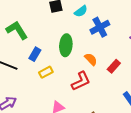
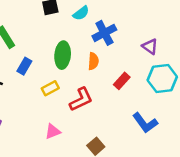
orange semicircle: (91, 59) -> (93, 61), moved, turned 48
yellow rectangle: (46, 72) -> (50, 88), moved

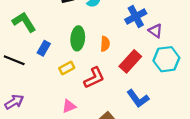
blue cross: (104, 33) -> (136, 17), moved
red rectangle: (122, 81) -> (130, 61), size x1.5
blue L-shape: (145, 123) -> (138, 99), moved

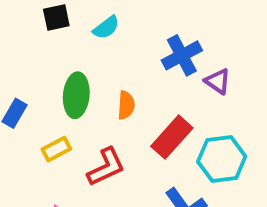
cyan hexagon: (166, 59) -> (222, 159), moved

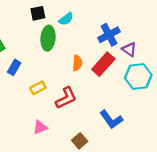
green ellipse: (76, 95) -> (48, 38), moved
red rectangle: (172, 137) -> (103, 64), moved
cyan hexagon: (222, 159) -> (138, 77), moved

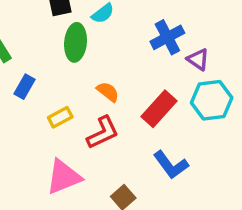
orange semicircle: (77, 63) -> (108, 92), moved, turned -56
red rectangle: (103, 64) -> (159, 109), moved
pink triangle: (40, 127) -> (64, 177), size x1.6

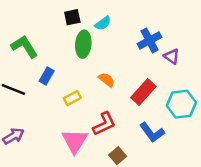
cyan hexagon: (212, 100) -> (181, 104), moved
red L-shape: (103, 133) -> (104, 124), moved
pink triangle: (64, 177) -> (75, 141), turned -36

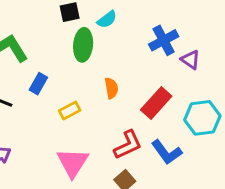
orange semicircle: (107, 80) -> (111, 88), turned 42
red L-shape: (104, 124) -> (128, 145), moved

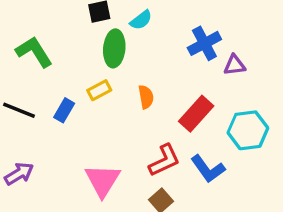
purple triangle: (190, 60) -> (235, 65), turned -42
blue rectangle: (38, 84) -> (64, 110), moved
yellow rectangle: (70, 110) -> (99, 90), moved

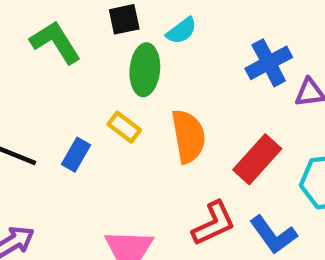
green L-shape: (34, 52) -> (55, 42), moved
yellow rectangle: (99, 90) -> (124, 127), turned 65
orange semicircle: (146, 97) -> (188, 136), size x1.6

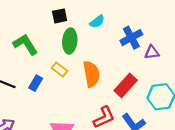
cyan semicircle: (182, 31) -> (97, 22), moved
green L-shape: (55, 42) -> (25, 44), moved

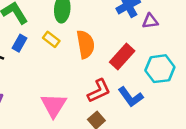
blue rectangle: (36, 83) -> (20, 43), moved

